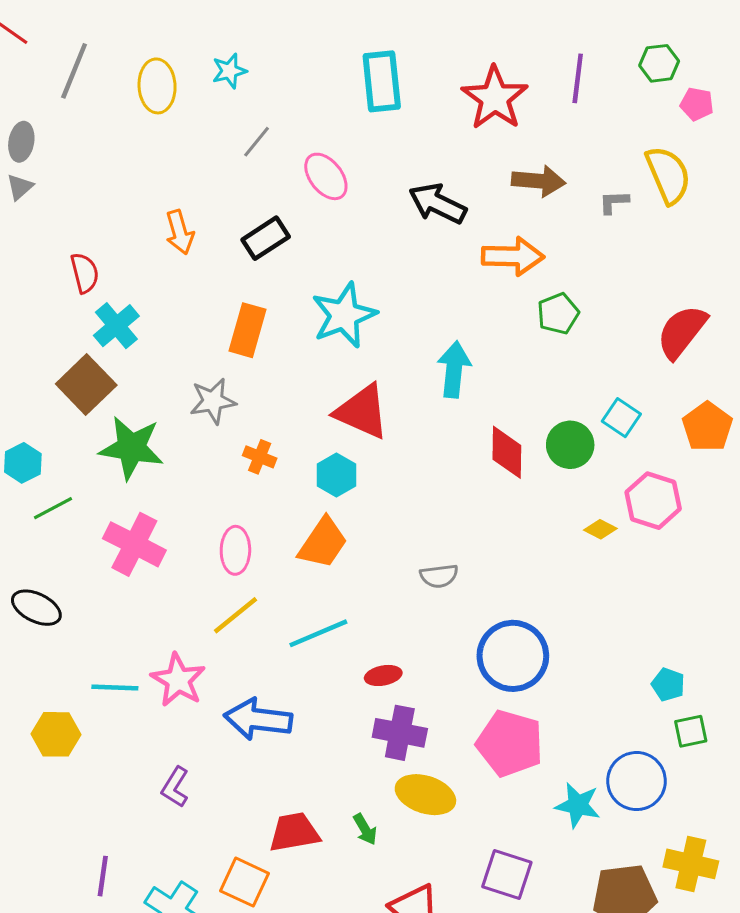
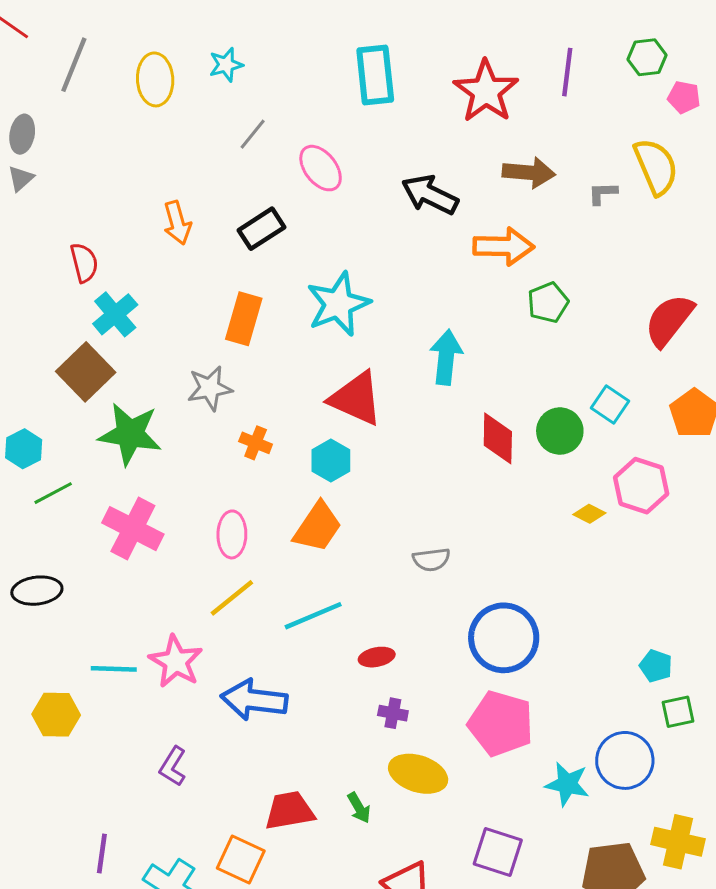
black ellipse: (36, 608) -> (37, 591), turned -33
purple cross: (400, 733) -> (393, 713), size x0.6

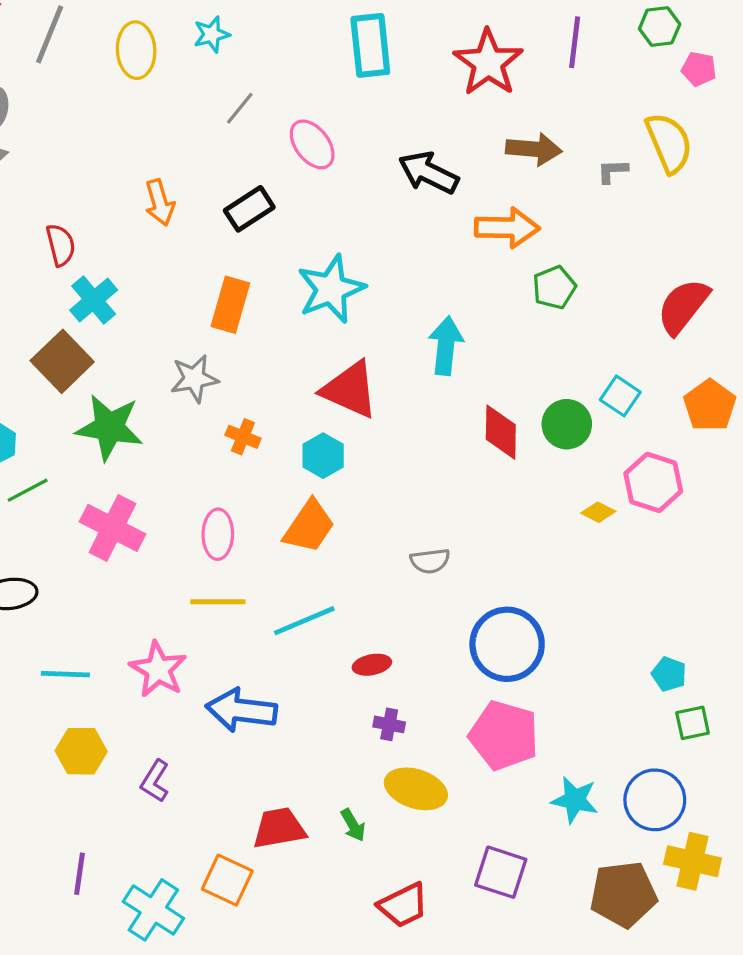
yellow line: (232, 598) -> (218, 602), turned 39
cyan line: (114, 669) -> (65, 674), moved
yellow hexagon: (56, 715) -> (81, 751), moved
blue circle: (625, 760) -> (655, 800), moved

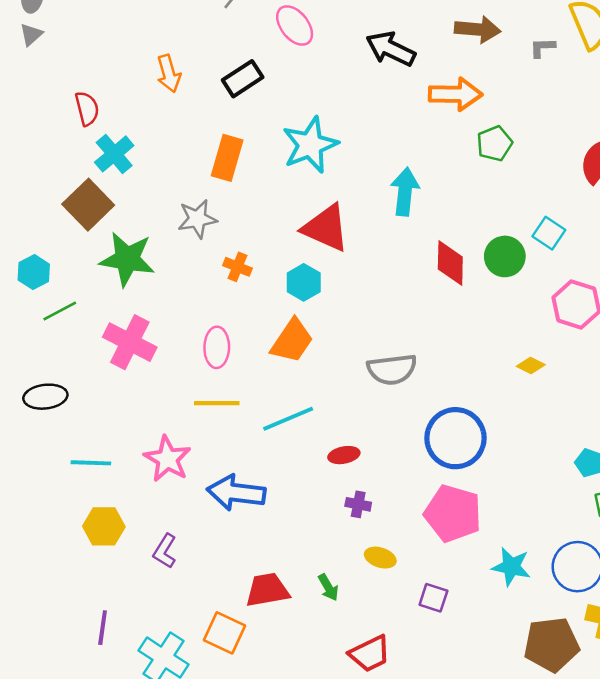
yellow diamond: (598, 512) -> (531, 365), moved
gray semicircle: (430, 561) -> (392, 369), size x1.5
yellow ellipse: (416, 789) -> (380, 558), size x0.6
purple square: (501, 872) -> (433, 598), moved, size x0.7

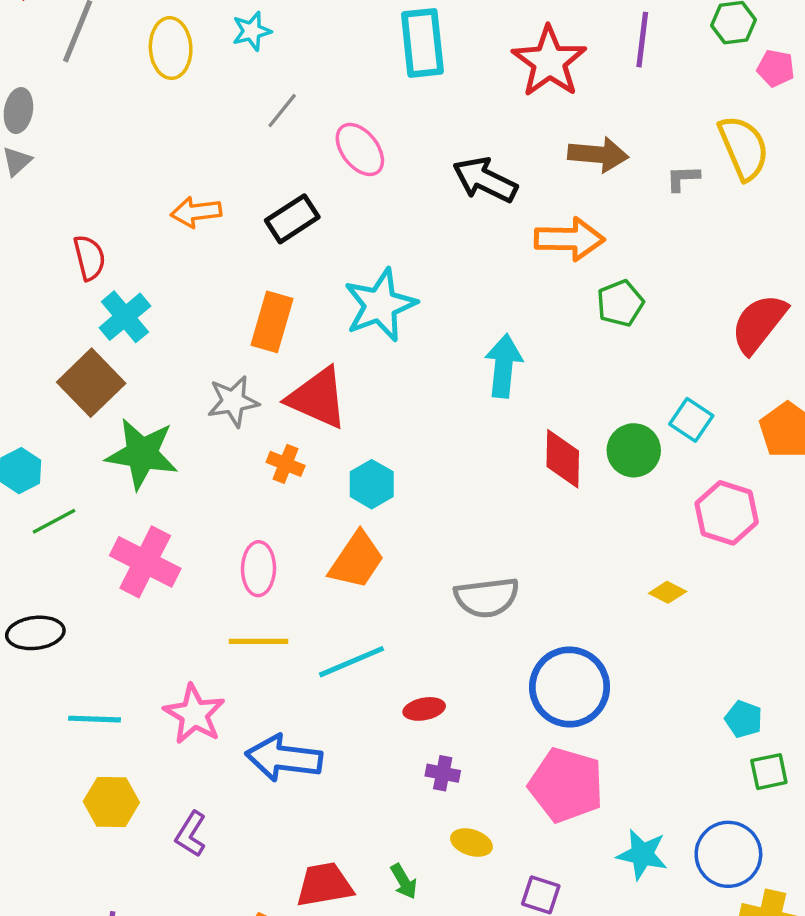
orange arrow: (169, 74) -> (196, 212), turned 99
red triangle: (326, 228) -> (318, 398), moved

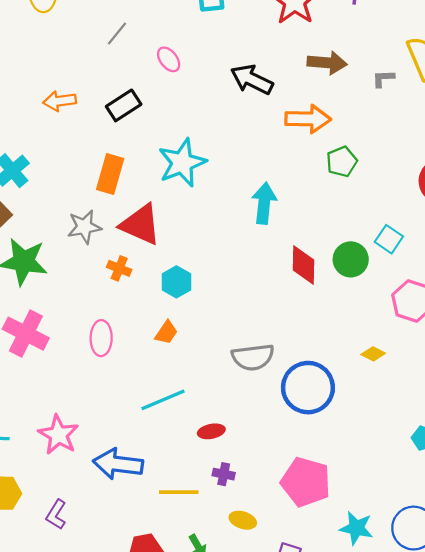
pink ellipse: (360, 149) -> (169, 59), size x0.7
orange trapezoid: (357, 560) -> (166, 332), size x0.6
yellow line: (258, 641) -> (179, 492), moved
blue circle: (570, 687) -> (308, 388), moved

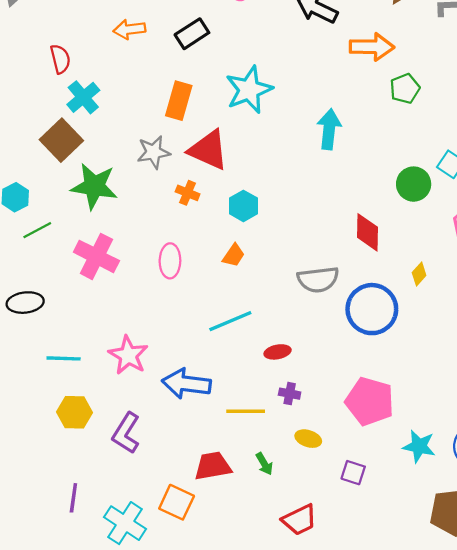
red diamond: (303, 265) -> (367, 232), moved
yellow diamond: (373, 354) -> (419, 274), moved, turned -75
purple L-shape: (56, 515) -> (126, 433), size x1.4

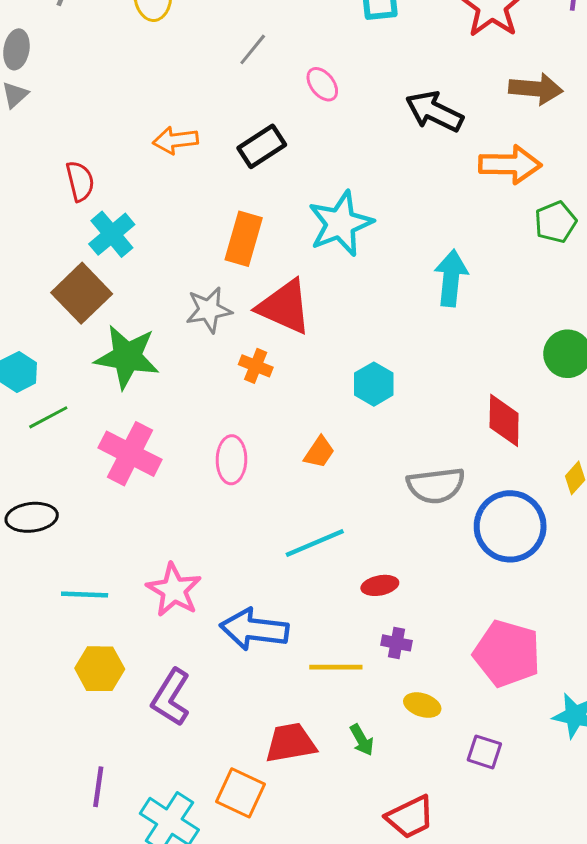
cyan hexagon: (243, 206) -> (374, 384), moved

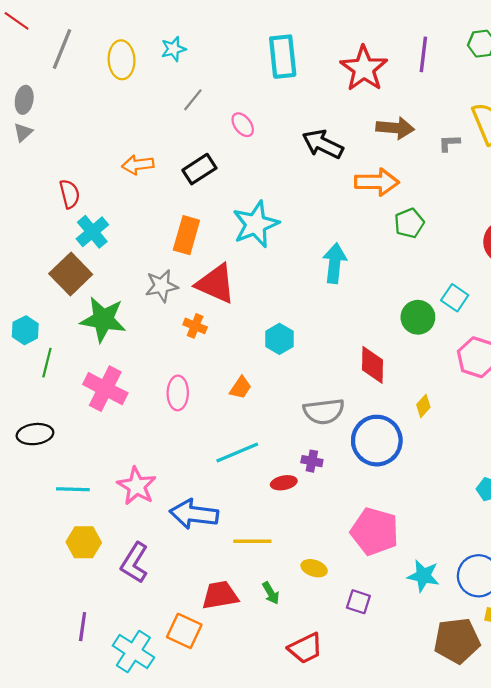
green line: (48, 417) -> (47, 363), turned -48
purple cross: (397, 643) -> (312, 461), moved

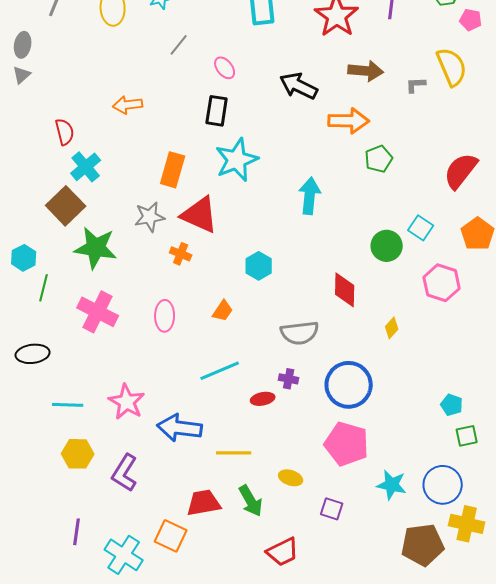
black rectangle: (199, 169) -> (217, 111), moved, turned -48
blue circle: (377, 441) -> (349, 385), moved
green arrow: (271, 593) -> (251, 501), size x1.5

